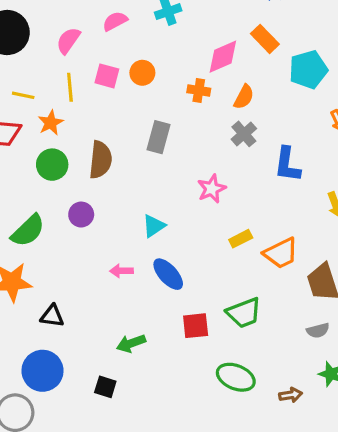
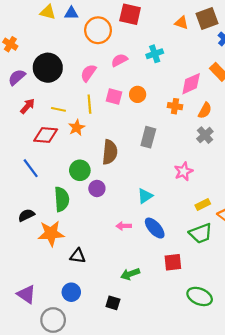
green circle: (52, 165) -> (80, 170), moved
green semicircle: (28, 231) -> (62, 199), turned -50
green trapezoid: (244, 313) -> (201, 233), moved
blue circle: (43, 371) -> (71, 292), size x0.7

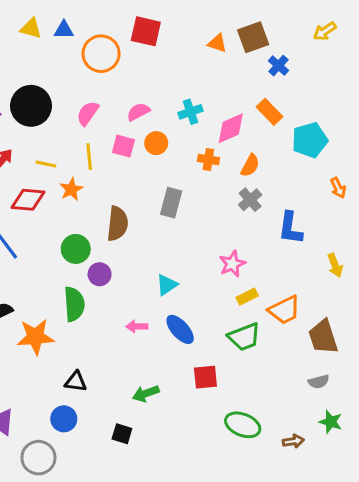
cyan cross: (155, 54) -> (191, 112), moved
pink semicircle: (119, 60) -> (138, 112), moved
pink star: (184, 171) -> (232, 264), moved
green semicircle: (62, 199) -> (74, 304), moved
black triangle: (78, 256) -> (76, 382), moved

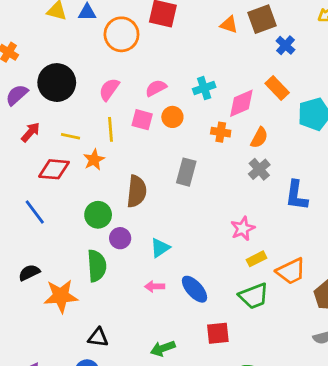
cyan triangle: (167, 285) -> (160, 248), moved

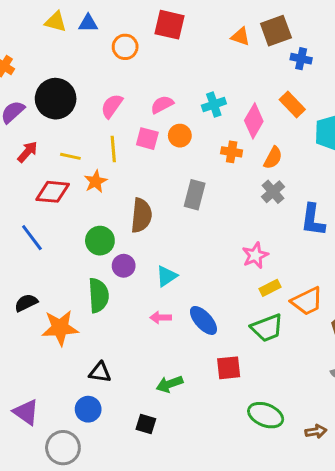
orange circle: (121, 34) -> (125, 47), size x0.7
blue cross: (285, 45) -> (301, 59), turned -30
pink diamond: (241, 103) -> (254, 121), turned -36

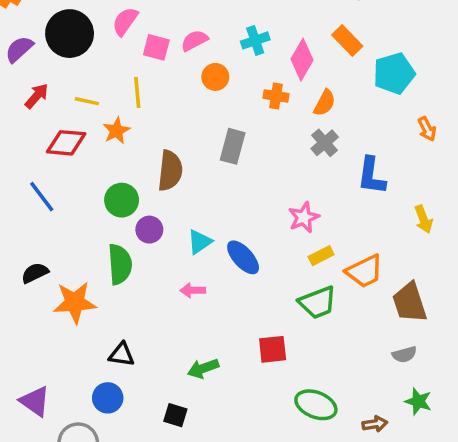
pink semicircle: (112, 106) -> (125, 21), moved
pink square: (147, 139) -> (156, 47), moved
blue ellipse: (203, 320) -> (243, 257), moved

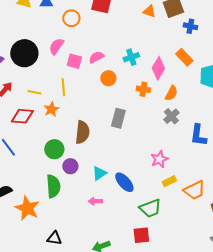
orange star: (75, 302) -> (27, 208), turned 30
green trapezoid: (318, 302) -> (150, 208), moved

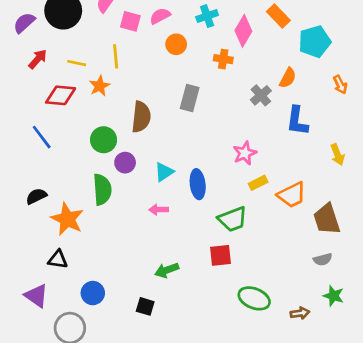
orange semicircle: (171, 93) -> (288, 78), moved
blue ellipse: (124, 182) -> (198, 184), turned 35
black triangle: (54, 238) -> (58, 259), moved

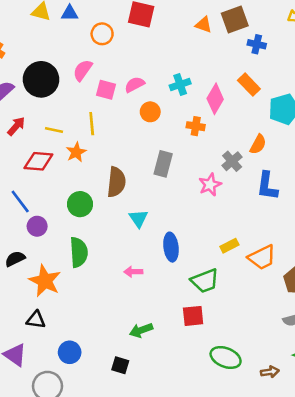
pink star: (245, 153) -> (210, 185), moved
purple circle: (125, 163) -> (37, 226), moved
cyan triangle: (164, 172) -> (138, 218), moved, turned -30

